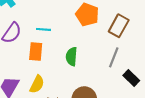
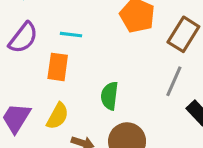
green semicircle: (71, 56) -> (110, 96), moved

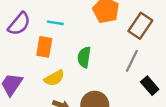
green semicircle: (110, 96) -> (84, 57), moved
yellow semicircle: (58, 116) -> (54, 78), moved, turned 30

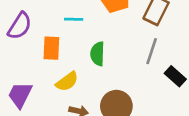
cyan line: (55, 23) -> (74, 19), moved

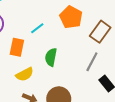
cyan line: (74, 19) -> (37, 28), turned -48

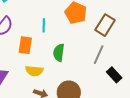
cyan line: (37, 28) -> (44, 25), turned -48
yellow semicircle: (25, 74) -> (34, 71), turned 36

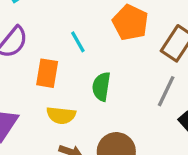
cyan line: (44, 25) -> (78, 42), turned -32

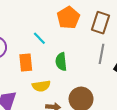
orange pentagon: (130, 22) -> (68, 18), turned 30

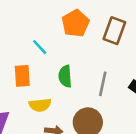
gray line: (102, 54) -> (103, 84), moved

